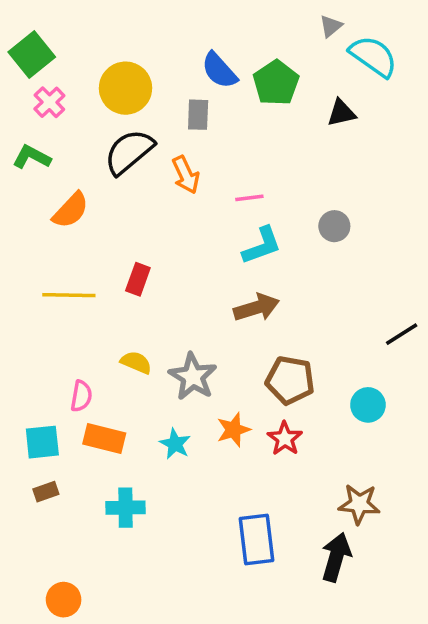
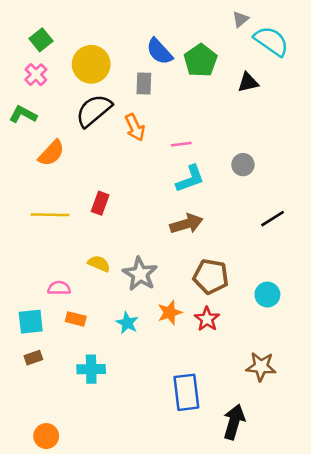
green square: (32, 54) -> (41, 40), moved, size x0.7
black line: (402, 334) -> (273, 219), moved
pink semicircle: (81, 396) -> (59, 288), turned -100
orange rectangle: (104, 439) -> (76, 319), size x0.7
black arrow: (336, 557) -> (234, 422), moved

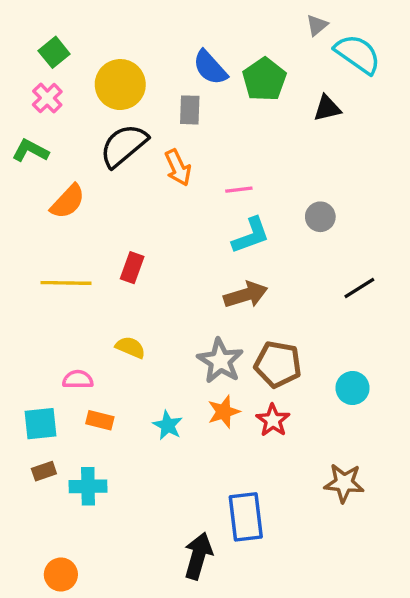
gray star: (140, 274) -> (220, 361), moved
cyan cross: (91, 369) -> (88, 486), moved
black arrow: (234, 422) -> (198, 556), moved

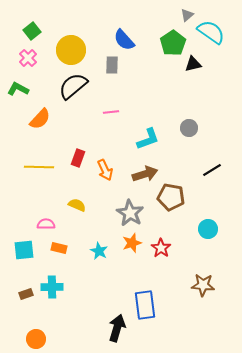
green pentagon: (264, 79) -> (173, 43), moved
orange arrow: (178, 168) -> (105, 170), moved
pink line: (239, 190) -> (111, 112), moved
brown pentagon: (278, 364) -> (171, 197), moved
brown rectangle: (44, 471) -> (26, 294), moved

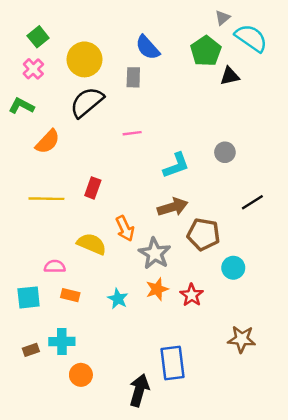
orange arrow: (105, 170) -> (125, 228), moved
yellow semicircle: (77, 205) -> (92, 244), size x1.4
cyan circle: (208, 229) -> (233, 268), moved
orange circle: (36, 339) -> (81, 375), moved

